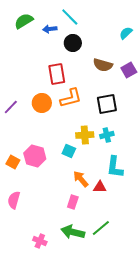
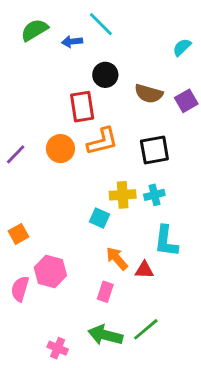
black circle: (73, 43) -> (105, 75), moved
pink hexagon: (35, 156) -> (50, 271), moved
orange square: (13, 162) -> (19, 234), turned 32

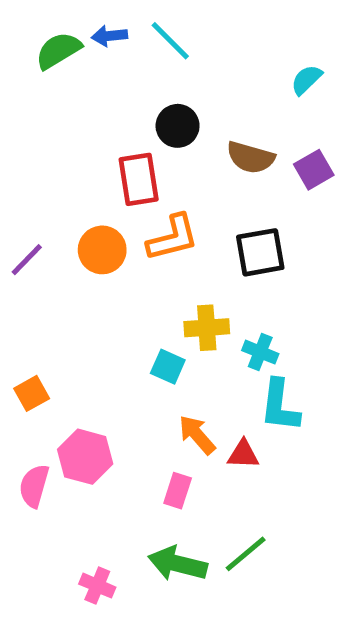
blue arrow: (72, 42) -> (109, 36), moved
cyan cross: (154, 195) -> (260, 352), moved, turned 36

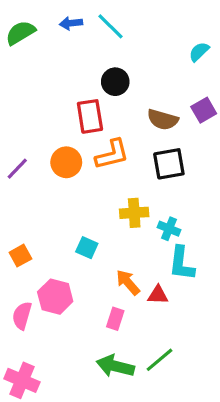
green semicircle: (58, 50) -> (20, 33), moved
brown semicircle: (251, 157) -> (163, 120), moved
cyan square: (168, 367) -> (87, 248), moved
pink cross: (97, 586) -> (22, 380), moved, size x1.5

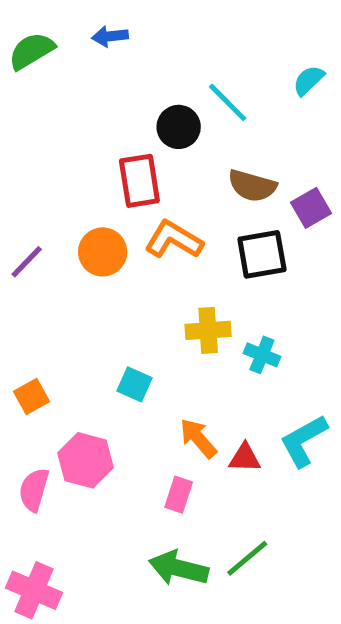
cyan line: (110, 26) -> (228, 102), moved
purple square: (204, 110) -> (311, 208), moved
orange L-shape: (112, 154) -> (174, 240), turned -135
cyan L-shape: (182, 263) -> (304, 441), moved, turned 54

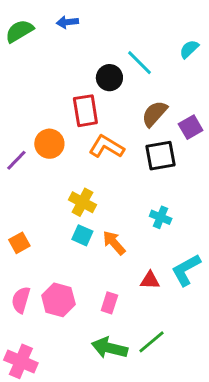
brown semicircle: (252, 186) -> (155, 114), turned 116
orange circle: (103, 252) -> (49, 144), moved
yellow cross: (208, 330) -> (82, 202), moved, turned 32
orange arrow: (198, 438) -> (114, 243), moved
pink hexagon: (85, 460) -> (58, 300), moved

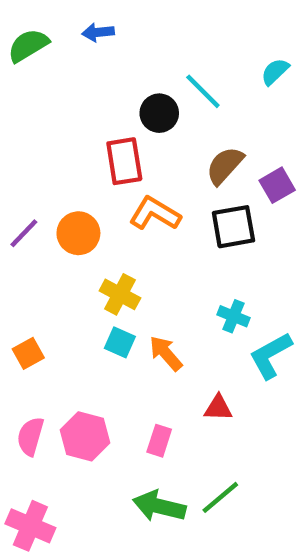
orange circle: (49, 144) -> (78, 233), moved
cyan L-shape: (186, 270) -> (271, 356), moved

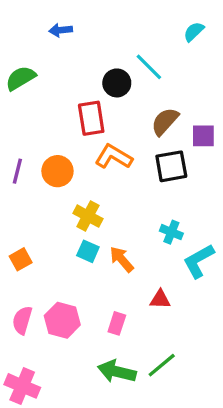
blue arrow: (98, 32) -> (61, 30), moved
green semicircle: (28, 45) -> (21, 78), moved
cyan semicircle: (275, 72) -> (194, 32), moved
purple square: (277, 185) -> (203, 136), turned 30
purple line: (24, 233) -> (17, 171), turned -30

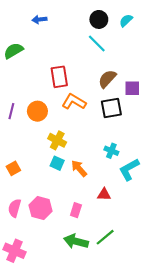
black circle: (117, 83) -> (99, 19), moved

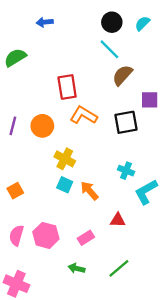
brown semicircle: (107, 79) -> (122, 75), moved
pink rectangle: (76, 210) -> (86, 238), turned 40
green arrow: (76, 241) -> (76, 268), moved, size x0.6

